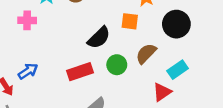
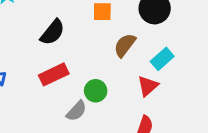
black semicircle: (99, 38) -> (53, 32), moved
green circle: (117, 65) -> (96, 91), moved

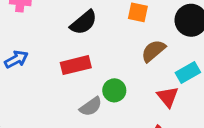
red triangle: (148, 86) -> (168, 97), turned -40

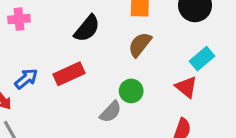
brown semicircle: (153, 51) -> (140, 45), moved
red rectangle: (76, 65) -> (69, 74), moved

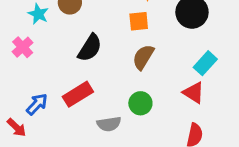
pink cross: (19, 19) -> (23, 47), turned -30
gray semicircle: (111, 112) -> (109, 124), moved, turned 45

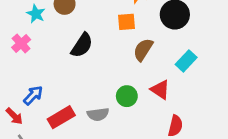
brown semicircle: (143, 57) -> (143, 50), moved
red triangle: (194, 93) -> (160, 90), moved
red rectangle: (78, 94) -> (61, 117), moved

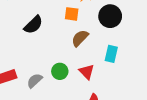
cyan rectangle: (186, 61) -> (111, 54), turned -42
gray semicircle: (98, 114) -> (35, 81), turned 133

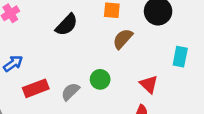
cyan rectangle: (111, 54) -> (180, 57), moved
red triangle: (87, 72) -> (149, 84), moved

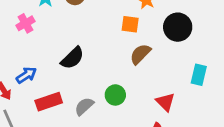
black semicircle: (67, 25) -> (72, 58), moved

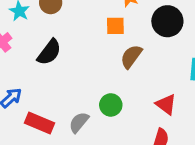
black semicircle: (72, 58) -> (49, 52), moved
red rectangle: (49, 102) -> (40, 123), turned 50

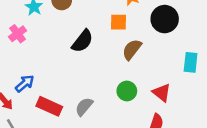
black semicircle: (49, 52) -> (82, 41), moved
green circle: (111, 105) -> (127, 91), moved

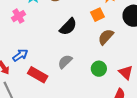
orange square: (118, 22) -> (98, 15), turned -32
gray semicircle: (84, 107) -> (65, 62), moved

